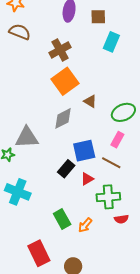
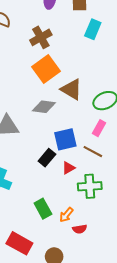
brown triangle: (90, 101) -> (71, 89), size x1.6
gray diamond: (63, 118) -> (44, 107), turned 35
red semicircle: (121, 219) -> (80, 229), moved
red rectangle: (39, 253) -> (19, 243), turned -35

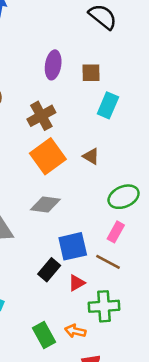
brown triangle: (71, 89) -> (91, 156), moved, size x0.6
orange arrow: (66, 215) -> (75, 331), moved, turned 63

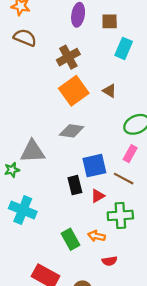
black rectangle: (49, 270) -> (75, 185), turned -54

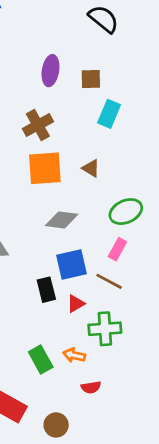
orange square: (74, 91) -> (45, 168), turned 32
gray diamond: (72, 131) -> (62, 220), moved

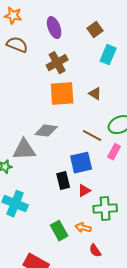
purple ellipse: (50, 71) -> (54, 28), moved, turned -30
brown square: (91, 79) -> (95, 30), turned -35
gray diamond: (62, 220) -> (46, 131), moved
brown line: (109, 281) -> (92, 136), moved
red semicircle: (91, 387) -> (95, 251), turned 64

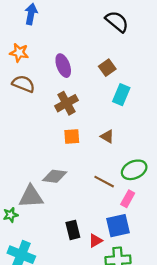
orange square: (62, 94) -> (72, 136), size x0.6
blue square: (81, 163) -> (118, 226), moved

